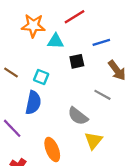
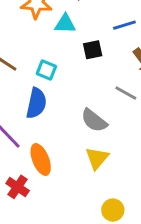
yellow triangle: (94, 141) -> (97, 158), moved
orange ellipse: (52, 149) -> (41, 159), moved

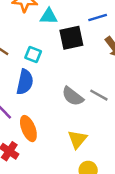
black square: (93, 50) -> (71, 38), size x1.5
gray line: (126, 93) -> (99, 95), moved
yellow triangle: (97, 158) -> (77, 139), moved

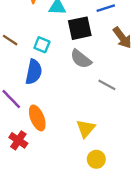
gray semicircle: (73, 96) -> (81, 59), moved

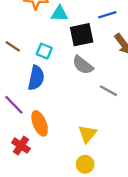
yellow circle: (96, 159) -> (85, 164), moved

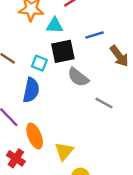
blue line: (107, 15) -> (95, 35), moved
black square: (82, 35) -> (63, 51), moved
yellow triangle: (87, 134) -> (64, 151), moved

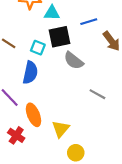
gray line: (104, 103) -> (97, 94), moved

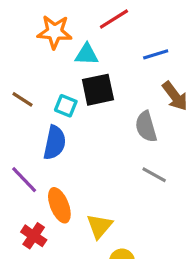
blue line: (89, 22) -> (156, 54), moved
gray semicircle: (74, 61) -> (146, 127), moved, turned 36

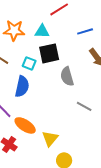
orange star: (55, 32) -> (14, 30), moved
gray semicircle: (146, 127) -> (67, 76), moved
orange ellipse: (59, 205) -> (25, 125), turned -35

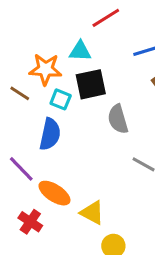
orange star: (14, 30) -> (45, 69), moved
yellow triangle: (50, 138) -> (92, 213), turned -42

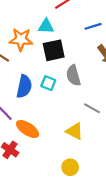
cyan square: (61, 99) -> (48, 83), moved
yellow triangle: (92, 213) -> (74, 131), moved

